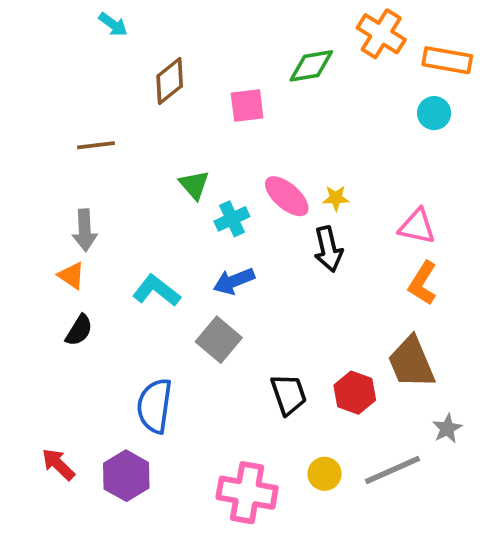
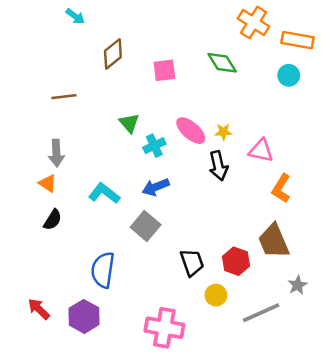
green diamond: (311, 66) -> (222, 63), moved, turned 68
pink triangle: (417, 226) -> (261, 151), moved
yellow circle: (325, 474) -> (216, 295), moved

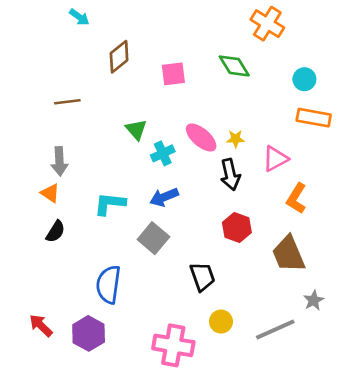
orange rectangle: (298, 40) -> (314, 118), moved
pink triangle: (261, 151) -> (275, 159), turned -40
cyan L-shape: (104, 193) -> (110, 204), turned -32
red hexagon: (236, 261) -> (237, 228), moved
yellow circle: (216, 295) -> (221, 322), moved

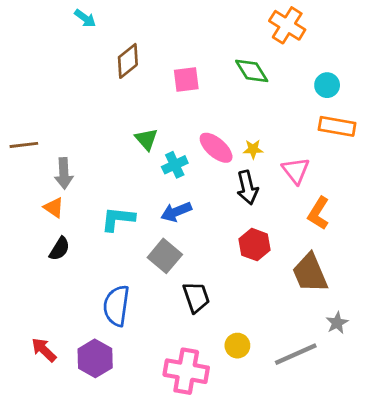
brown line: (67, 102) -> (24, 145), moved
pink triangle: (275, 159) -> (296, 171), turned -40
black trapezoid: (202, 277) -> (196, 297), moved

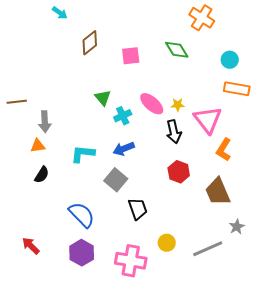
pink triangle: (296, 171) -> (208, 120), size x1.4
orange triangle: (54, 208) -> (38, 146), turned -42
blue semicircle: (116, 306) -> (82, 215), turned 128
purple hexagon: (95, 358) -> (82, 253), moved

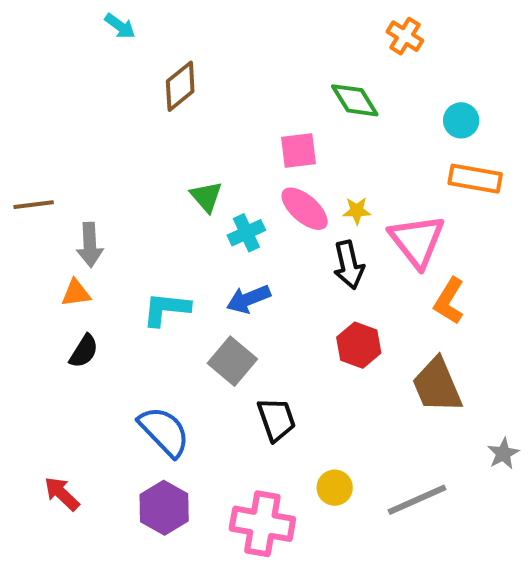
orange cross: (202, 18) -> (405, 36), size x0.7
pink square: (131, 56) -> (299, 150), moved
gray star: (237, 227) -> (503, 454), moved

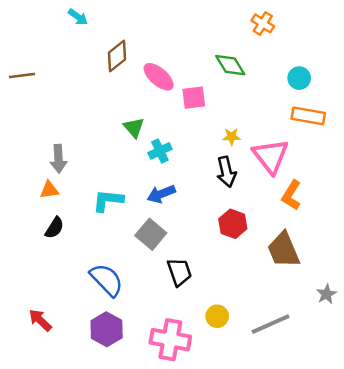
brown line: (34, 205) -> (22, 75), moved
pink ellipse: (305, 209) -> (159, 77), moved

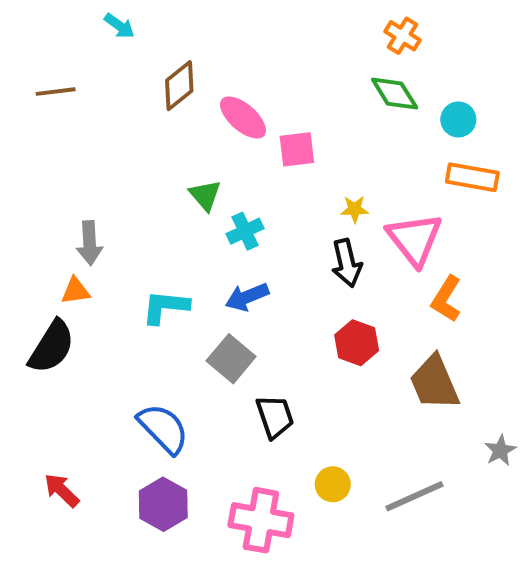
green diamond: (230, 65) -> (395, 94), moved
brown line: (22, 75) -> (56, 92), moved
black semicircle: (55, 228) -> (52, 347), moved, size x1.6

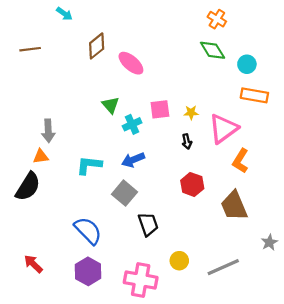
pink square: (297, 149) -> (160, 109), moved
pink triangle: (414, 239) -> (223, 129), turned 32
black arrow: (347, 263) -> (187, 142), size x0.6

